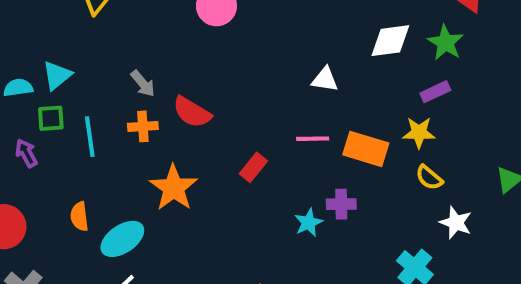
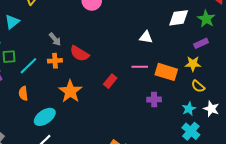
cyan triangle: (57, 75) -> (12, 22), moved
cyan line: (90, 137) -> (28, 66), turned 54
orange semicircle: (79, 216) -> (23, 93), moved
cyan star: (309, 223) -> (189, 109), moved

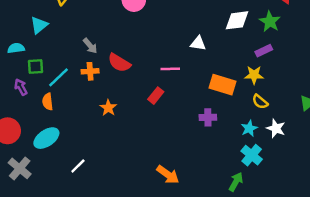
pink line: (140, 67) -> (170, 69), moved
orange star: (70, 91) -> (108, 108), size x0.6
orange semicircle: (23, 93) -> (48, 102), moved
cyan ellipse: (45, 117) -> (46, 138), moved

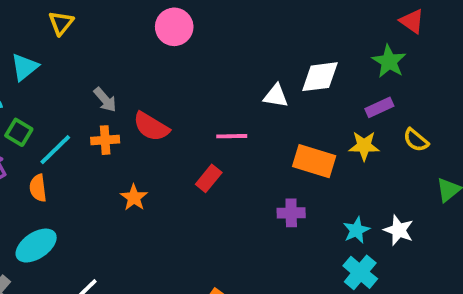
white diamond: (237, 20) -> (320, 77), moved
green square: (35, 66) -> (19, 132), turned 35
yellow semicircle: (260, 102) -> (416, 140), moved

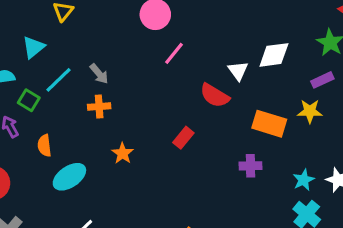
white triangle: (276, 96) -> (238, 71), turned 45
red semicircle: (151, 127) -> (215, 96), moved
pink line: (232, 136) -> (174, 53), moved, turned -50
cyan line: (55, 150) -> (59, 80), moved
cyan ellipse: (36, 246) -> (69, 177), moved

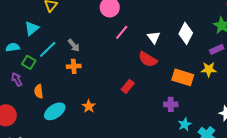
white diamond: (274, 55) -> (186, 33), turned -55
white triangle: (238, 71) -> (154, 37), moved
orange star: (123, 153) -> (89, 106), moved
cyan star: (304, 180) -> (185, 124), moved

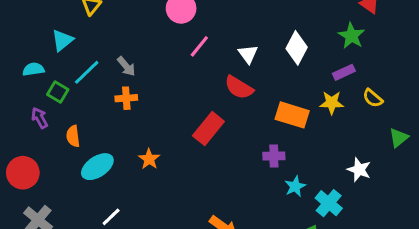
red rectangle: (128, 86) -> (208, 129), size x1.5

